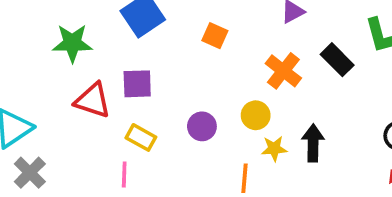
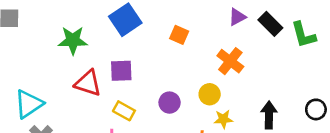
black rectangle: (337, 60) -> (270, 24), moved
black arrow: (313, 143) -> (269, 115), moved

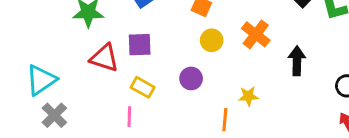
yellow circle: (210, 94) -> (212, 40), moved
black arrow: (269, 115) -> (297, 61), moved

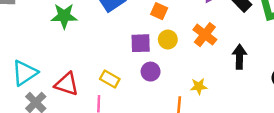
purple square: (140, 45) -> (141, 43), moved
red triangle: (104, 58) -> (67, 84), moved

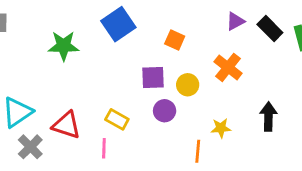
yellow circle: (168, 39) -> (188, 85), moved
black arrow: (239, 57) -> (268, 117), moved

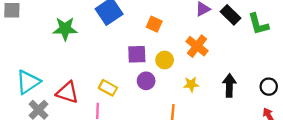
yellow star: (221, 128) -> (191, 84), moved

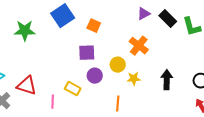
orange square: (154, 24) -> (94, 26), moved
yellow circle: (165, 60) -> (118, 65), moved
yellow rectangle: (108, 88) -> (73, 89), moved

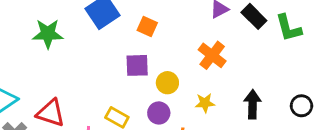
yellow circle: (118, 65) -> (167, 83), moved
purple circle: (95, 76) -> (159, 113), moved

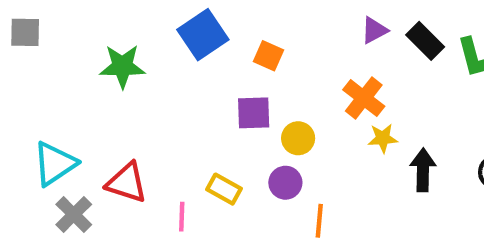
yellow star: (205, 103) -> (383, 138), moved

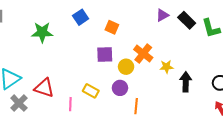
blue square: (203, 35) -> (81, 17), size x0.7
orange cross: (364, 98) -> (143, 54), moved

